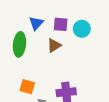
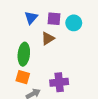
green ellipse: (19, 44) -> (24, 54), moved

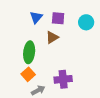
cyan circle: (74, 23) -> (86, 22), moved
orange square: (23, 77) -> (28, 74), turned 32

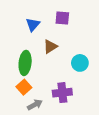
purple square: (58, 18) -> (62, 18), moved
cyan circle: (86, 22) -> (80, 63), moved

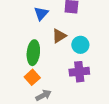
cyan circle: (80, 63) -> (80, 45), moved
purple cross: (62, 93) -> (79, 72), moved

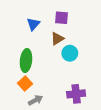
brown triangle: (59, 36) -> (57, 39), moved
purple cross: (79, 72) -> (76, 94), moved

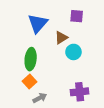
purple square: (61, 18) -> (77, 16), moved
blue triangle: (33, 24) -> (38, 23), size x1.5

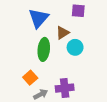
green ellipse: (31, 59) -> (44, 49), moved
purple cross: (80, 92) -> (65, 88), moved

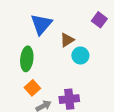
purple square: (78, 11) -> (99, 20), moved, turned 32
green ellipse: (44, 49) -> (27, 59), moved

